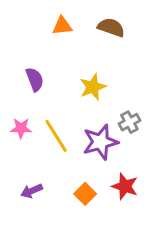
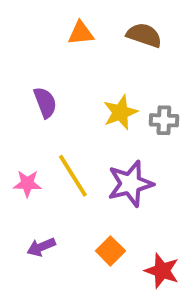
gray cross: (129, 122) -> (164, 120), moved, turned 30
pink star: (21, 128) -> (27, 184), moved
red star: (125, 186) -> (162, 271), moved

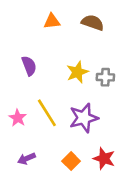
pink star: (27, 184) -> (18, 118), turned 30
red star: (162, 271) -> (104, 159), moved

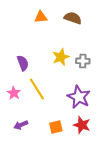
purple semicircle: (29, 66) -> (23, 63), moved
purple star: (84, 118) -> (79, 97), moved, turned -30
orange square: (71, 161) -> (56, 127), turned 32

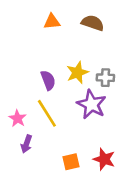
purple semicircle: (23, 63) -> (48, 80), moved
purple star: (79, 97) -> (91, 104), moved
purple arrow: (21, 125) -> (26, 144), moved, turned -48

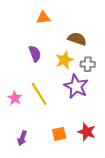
brown semicircle: (93, 23) -> (77, 39), moved
purple semicircle: (48, 80) -> (35, 54), moved
purple arrow: (26, 144) -> (22, 138), moved

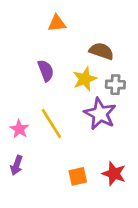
purple arrow: (22, 138) -> (17, 165), moved

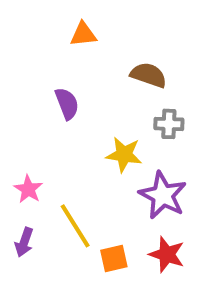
yellow star: (85, 79) -> (124, 155), moved, turned 30
purple star: (100, 114) -> (163, 195), moved
yellow line: (51, 123) -> (75, 226), moved

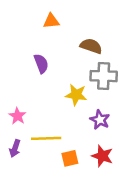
gray cross: (169, 124) -> (104, 76), size x1.5
purple star: (163, 195) -> (100, 120), size x0.7
yellow line: (75, 226) -> (46, 138), turned -60

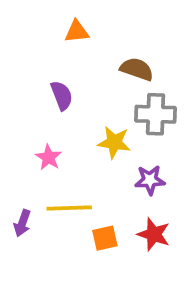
pink star: (17, 116) -> (49, 157), moved
purple star: (100, 120) -> (150, 180), turned -30

